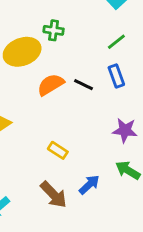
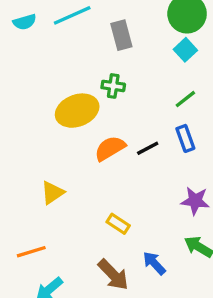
black line: (84, 85) -> (148, 148), turned -54
blue arrow: (89, 185) -> (154, 263), turned -90

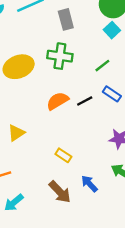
green cross: (113, 86) -> (60, 56), size x1.5
green line: (185, 99) -> (102, 66), moved
yellow ellipse: (77, 111) -> (19, 67), moved
blue rectangle: (185, 138) -> (112, 94), turned -36

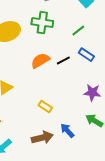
brown arrow: (60, 192) -> (42, 138), turned -60

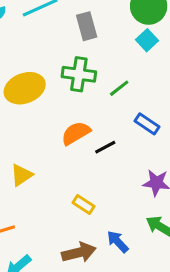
green line: (78, 31) -> (119, 88), moved
black line: (63, 61) -> (105, 147), moved

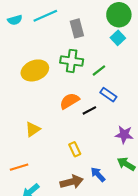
blue rectangle: (147, 124) -> (108, 95), moved
yellow rectangle: (84, 204) -> (75, 149), turned 32

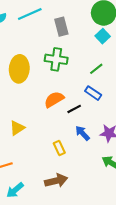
yellow ellipse: (35, 70) -> (19, 69), turned -65
green line: (99, 70) -> (96, 69), moved
blue arrow: (98, 175) -> (83, 133), moved

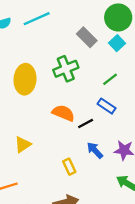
gray rectangle: (61, 27) -> (87, 37), moved, turned -30
green cross: (56, 59) -> (66, 69), turned -30
orange semicircle: (54, 99) -> (63, 113), turned 54

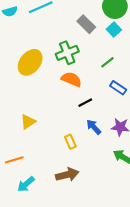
yellow ellipse: (25, 79) -> (30, 62), turned 35
blue rectangle: (107, 106) -> (118, 88), moved
orange semicircle: (63, 113) -> (71, 79), moved

